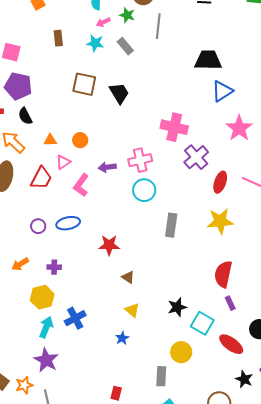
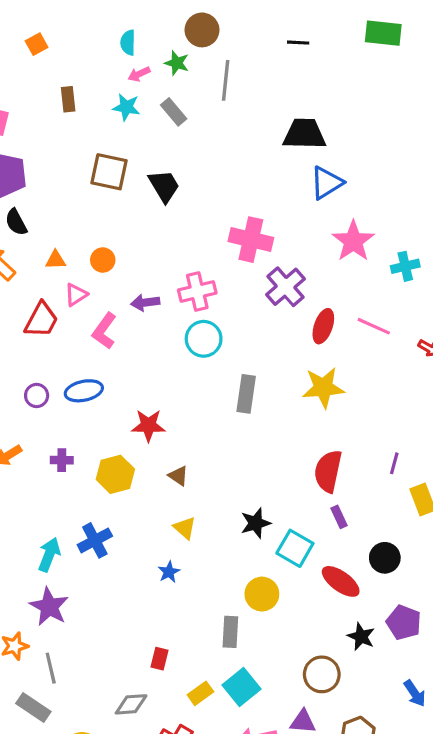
yellow hexagon: (42, 297) -> (115, 474), moved

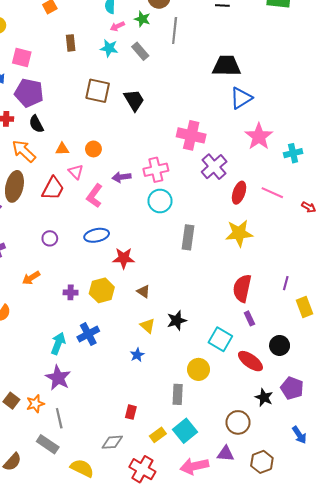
pink triangle: (76, 295) -> (76, 172), turned -42
blue ellipse: (84, 391) -> (97, 235), moved
purple cross: (62, 460) -> (71, 292), moved
black star: (256, 523) -> (177, 321), moved

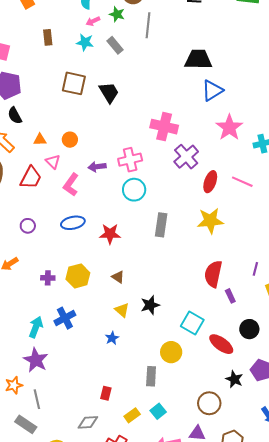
red star: (124, 258) -> (110, 234), moved
purple rectangle: (249, 318) -> (230, 296), moved
cyan square: (185, 431) -> (158, 411), size x0.7

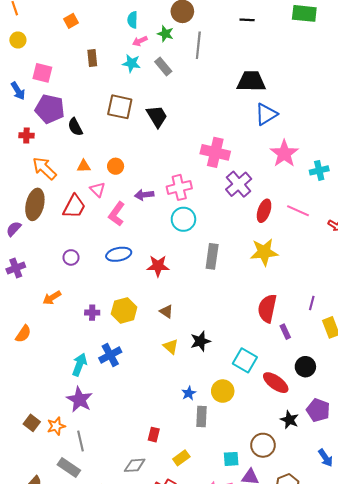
black semicircle: (15, 116) -> (75, 127), moved
blue star: (112, 338) -> (189, 393), moved
cyan square: (158, 411) -> (231, 459), moved, turned 35

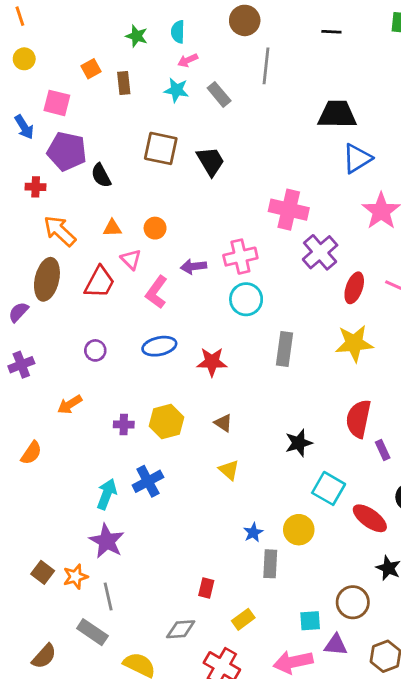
orange square: (71, 21) -> (91, 69), moved
green star: (165, 34) -> (137, 36), moved
black star: (200, 341) -> (299, 443), moved

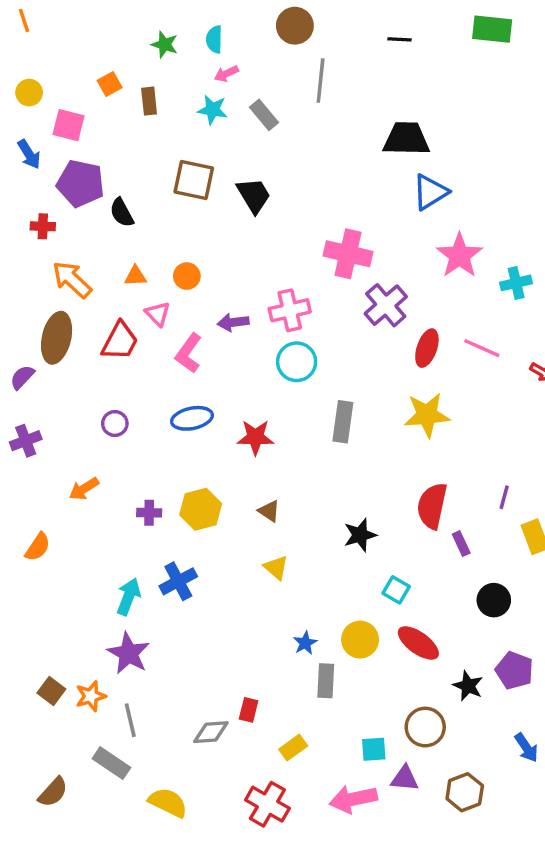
yellow circle: (24, 59) -> (29, 93), moved
cyan square: (329, 488) -> (396, 590), size x0.7
red ellipse: (370, 518) -> (418, 643), moved
gray diamond: (181, 629) -> (211, 732), moved

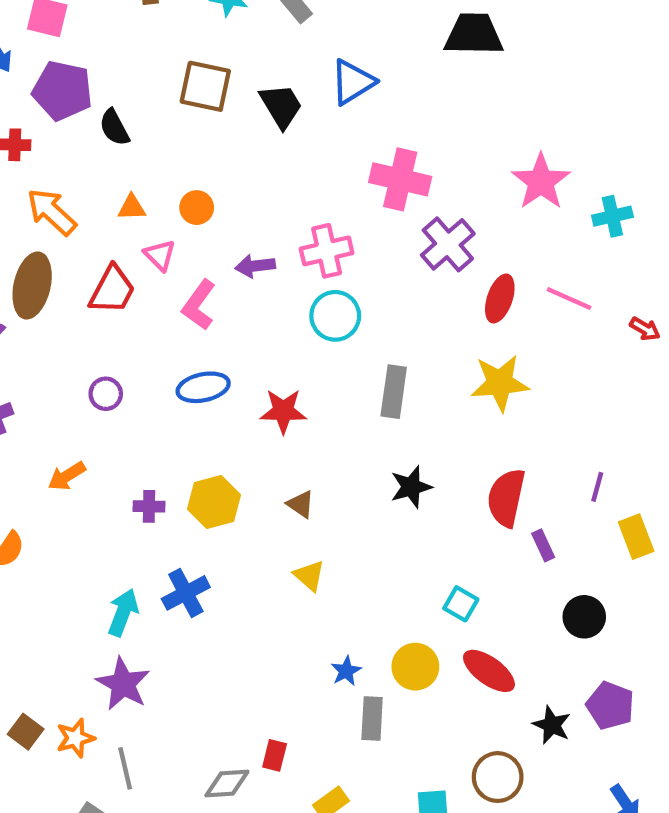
blue triangle: (430, 192) -> (353, 82), moved
black star: (360, 535) -> (411, 487), moved

